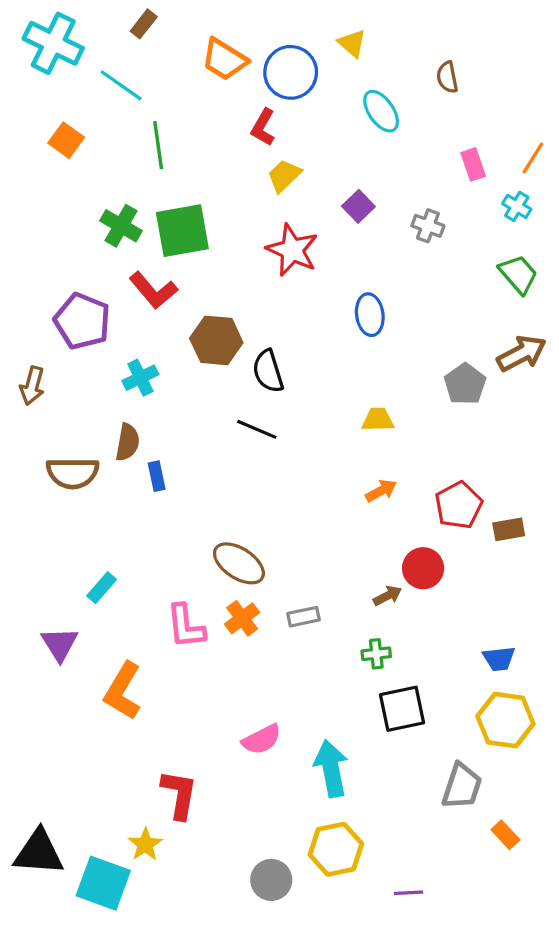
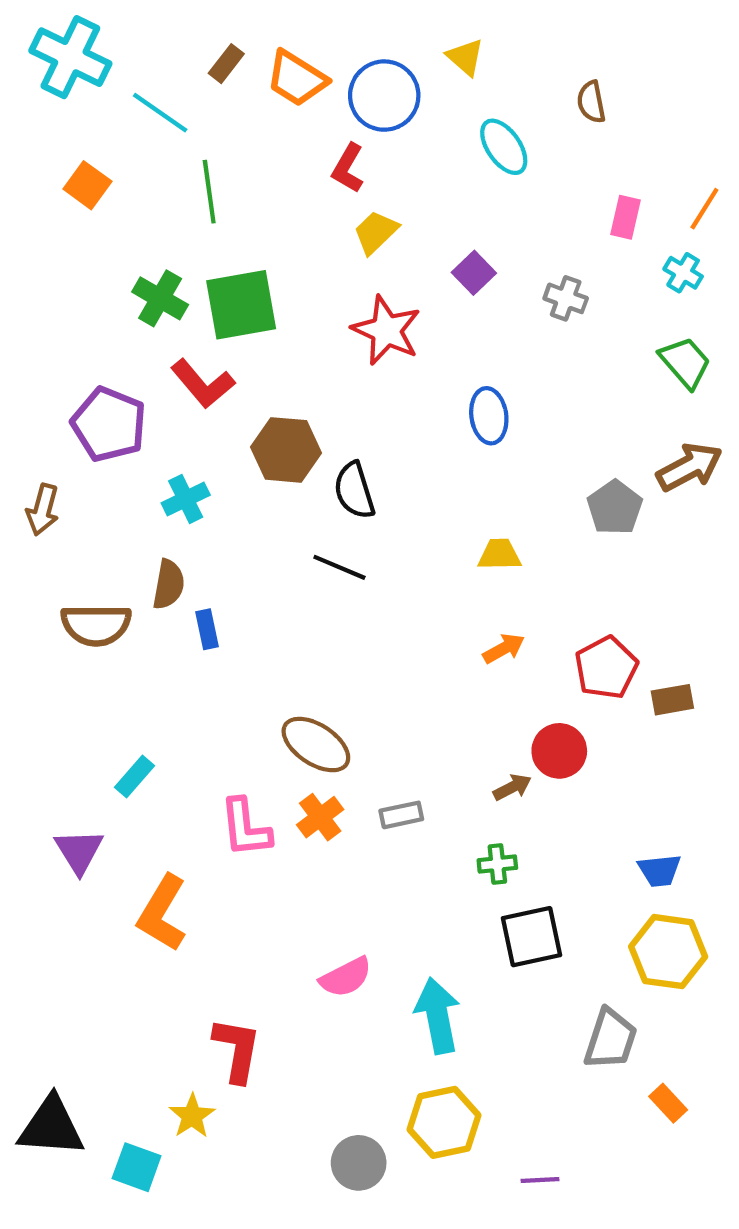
brown rectangle: (144, 24) -> (226, 64), moved
pink rectangle: (473, 164) -> (625, 217), turned 32
cyan square: (103, 883) -> (137, 1167), size x0.7

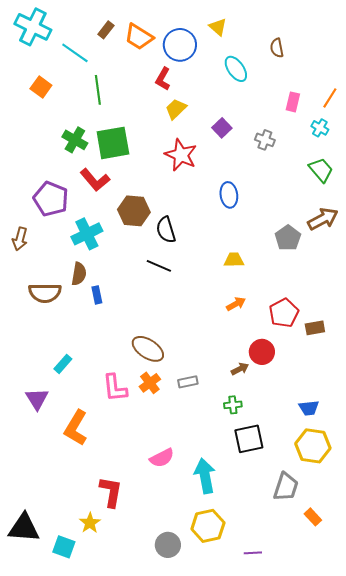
cyan cross: (186, 499) -> (87, 234), size x1.4

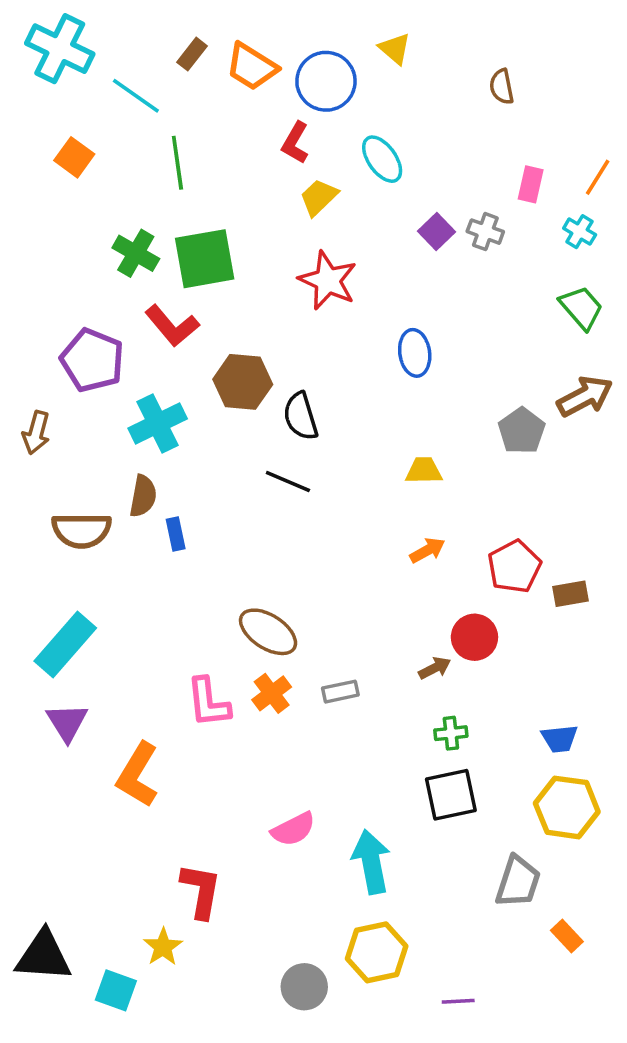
cyan ellipse: (236, 69) -> (382, 159), moved
purple square: (222, 128) -> (436, 232), moved
gray cross: (265, 140) -> (485, 232), moved
cyan rectangle: (63, 364) -> (65, 644), moved, size x1.8
green cross: (233, 405) -> (451, 733), moved

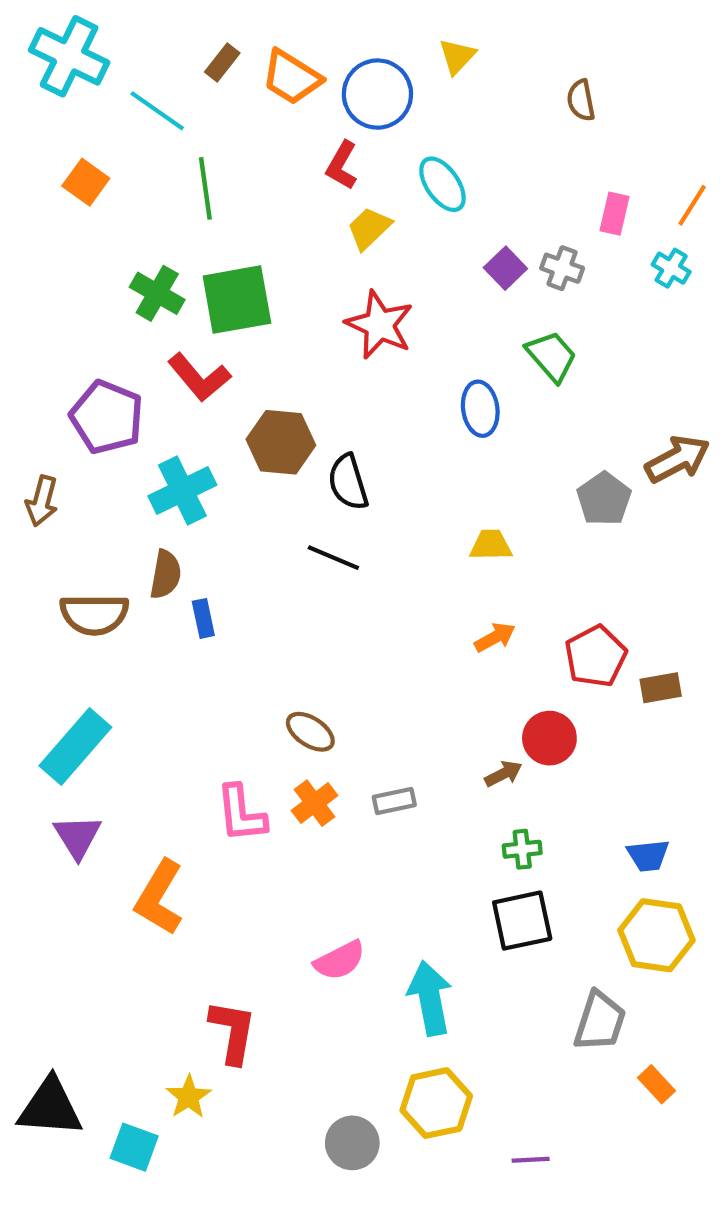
yellow triangle: (395, 49) -> (457, 56), turned 32
green trapezoid: (581, 308) -> (552, 356), moved
brown ellipse: (268, 632) -> (310, 732), size x0.7

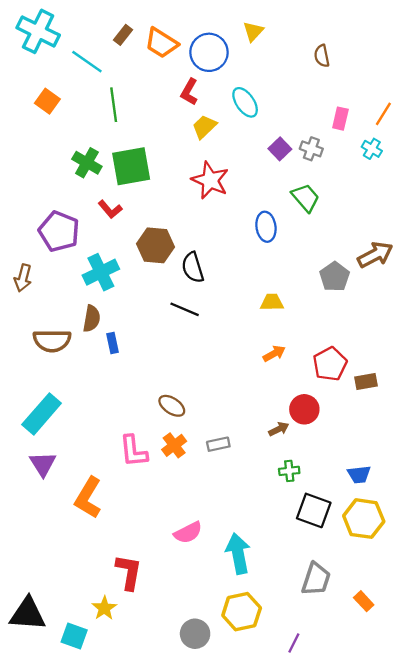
red L-shape: (199, 377) -> (110, 209), size x0.7
black square: (522, 921) -> (314, 510), moved, turned 32
gray trapezoid: (600, 1021) -> (316, 579), moved
purple line: (531, 1160) -> (294, 643), turned -60

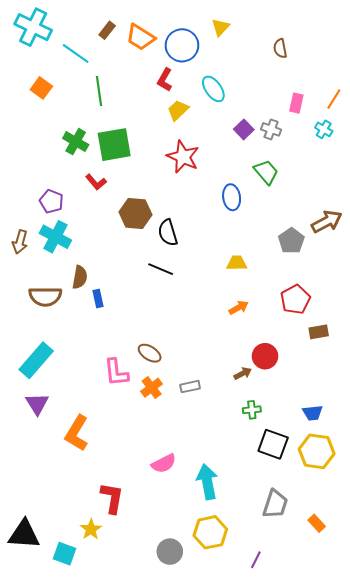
purple pentagon: (59, 231) -> (51, 201), size x0.7
cyan cross: (101, 272) -> (55, 237), moved, turned -36
red pentagon: (330, 364) -> (295, 299), moved
pink L-shape: (133, 451) -> (116, 372), moved

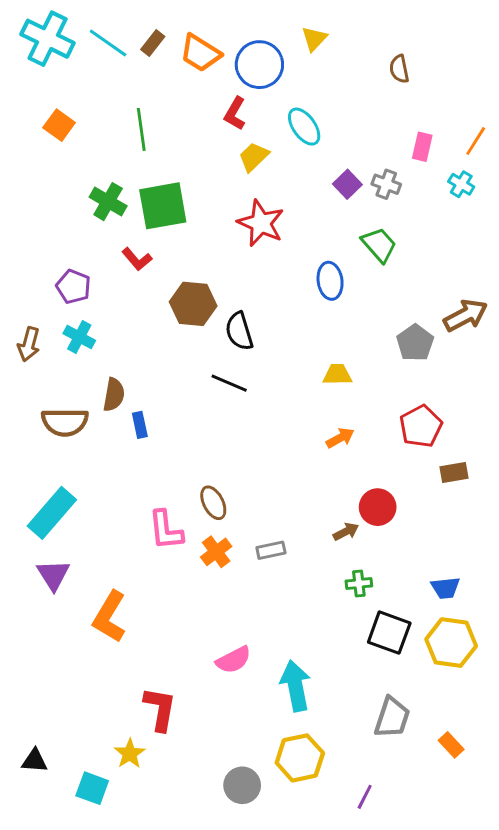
cyan line: (76, 53) -> (108, 43), moved
cyan cross: (55, 237) -> (79, 337), size x0.7
brown ellipse: (150, 353) -> (213, 503), turned 30
black triangle: (24, 534) -> (35, 761), size x0.6

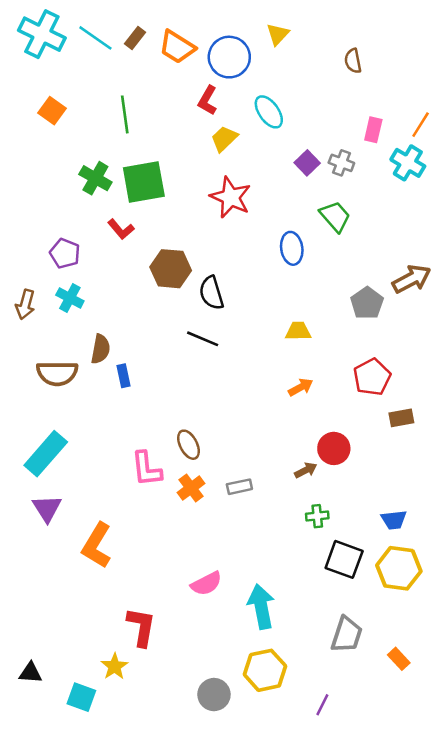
cyan cross: (461, 184) -> (408, 163), size x1.5

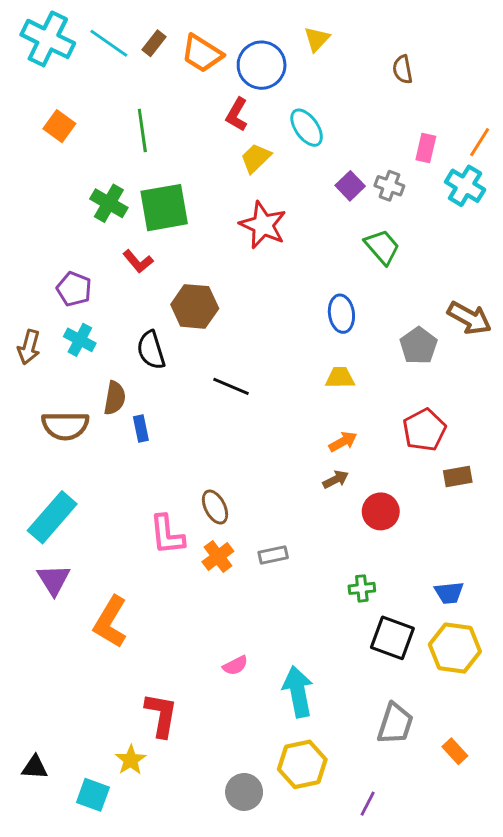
blue ellipse: (292, 248) -> (341, 314), moved
brown arrow: (412, 279) -> (469, 318), turned 57
black semicircle: (211, 293) -> (151, 350), moved
brown arrow: (306, 470) -> (336, 479), moved
pink semicircle: (206, 584) -> (235, 665), size x0.7

